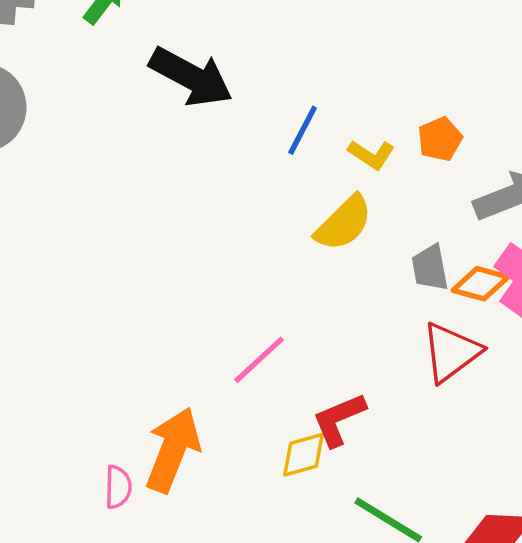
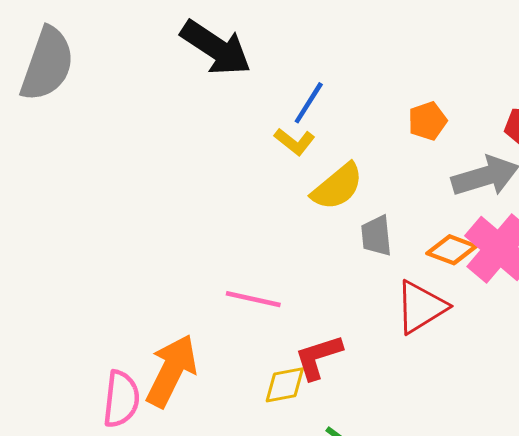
yellow L-shape: (371, 155) -> (295, 142), moved
gray trapezoid: (430, 268) -> (376, 236), moved
pink line: (259, 360) -> (253, 299), turned 50
pink semicircle: (118, 487) -> (121, 399), size x1.5

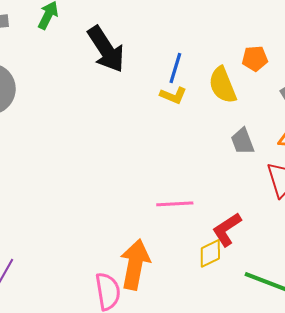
black arrow: (216, 48) -> (106, 49), turned 39
orange pentagon: (427, 121) -> (255, 58), turned 30
yellow semicircle: (337, 187) -> (222, 85), moved, turned 123

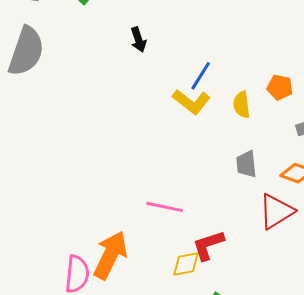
black arrow: (106, 49) -> (138, 40), size x0.5
yellow semicircle: (222, 85) -> (242, 105), size x0.7
yellow L-shape: (173, 95) -> (191, 102), size x1.4

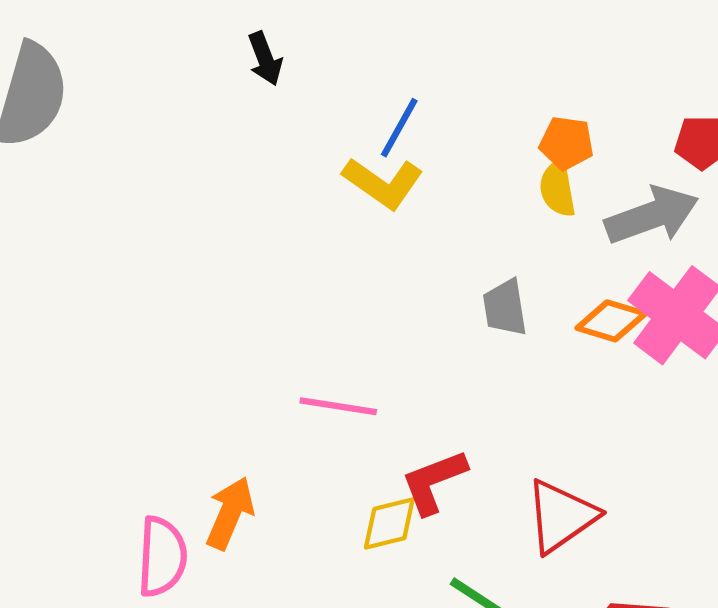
yellow semicircle: (242, 105) -> (558, 189), moved
red triangle: (276, 211) -> (561, 516), moved
orange arrow: (110, 255) -> (230, 513), size x0.7

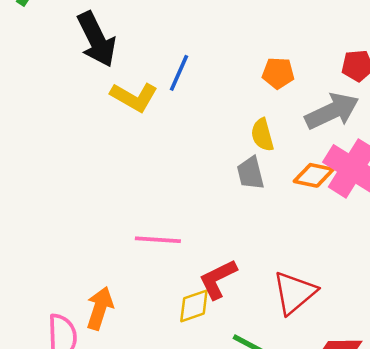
black arrow: (265, 59) -> (97, 39), size x1.8
yellow L-shape: (383, 183) -> (134, 97), moved
yellow semicircle: (558, 189) -> (262, 135), moved

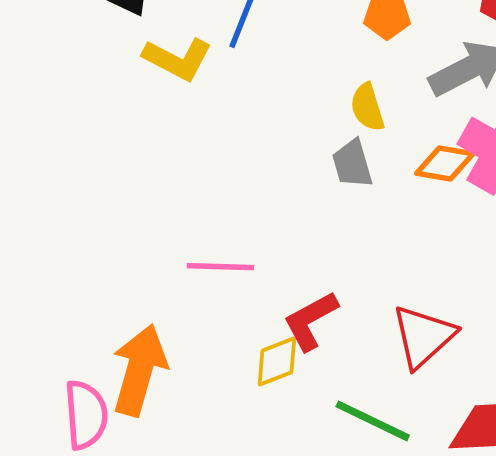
orange arrow: (100, 308) -> (139, 370), size x1.4

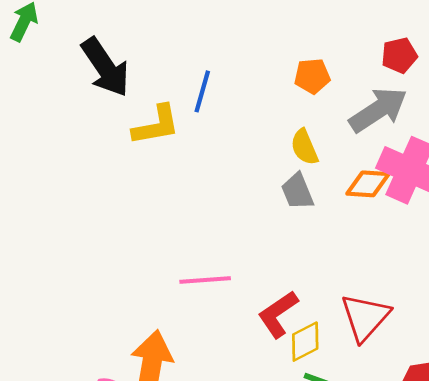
yellow L-shape: (178, 59) -> (156, 125), turned -32
yellow diamond: (277, 361) -> (305, 342), moved

